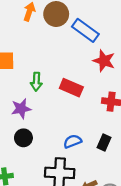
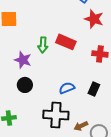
green arrow: (36, 82) -> (43, 45), moved
purple star: (21, 109) -> (23, 60), turned 30

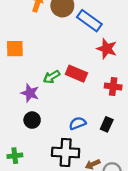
green arrow: (43, 45) -> (52, 77), turned 56

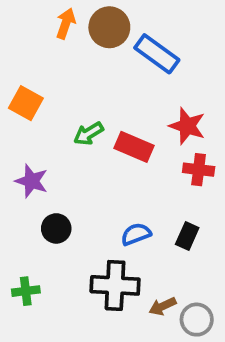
orange square: (15, 49) -> (26, 103), turned 30
red star: (107, 49) -> (187, 126), moved
green arrow: (52, 77) -> (88, 134), moved
purple star: (30, 93) -> (32, 181), moved

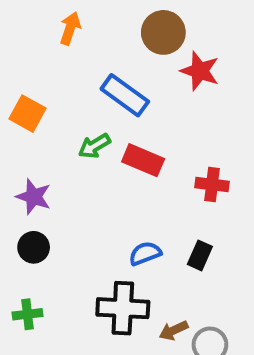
brown circle: (109, 27) -> (163, 32), moved
blue rectangle: (157, 54) -> (125, 95), moved
red star: (187, 126) -> (200, 71), moved
black circle: (56, 228) -> (34, 247), moved

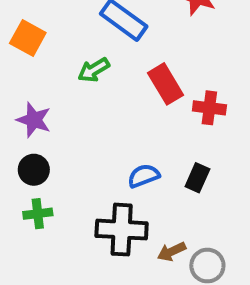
red rectangle: (143, 160) -> (166, 84), moved, turned 36
green cross: (27, 314) -> (38, 214), moved

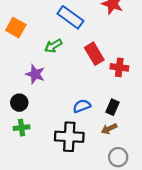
purple star: (34, 120) -> (35, 74), moved
brown arrow: (172, 252) -> (109, 129), moved

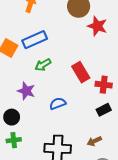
blue rectangle: (70, 17) -> (35, 40), moved, turned -60
blue semicircle: (82, 106) -> (58, 103), moved
black rectangle: (112, 107) -> (104, 110), moved, turned 40

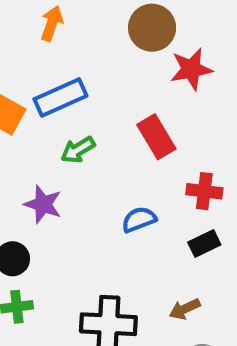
red star: (97, 26) -> (191, 69), turned -30
red rectangle: (81, 72) -> (156, 137), moved
blue semicircle: (58, 103) -> (139, 220), moved

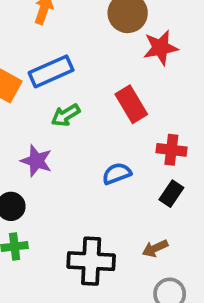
black rectangle: (204, 244) -> (171, 194), turned -30

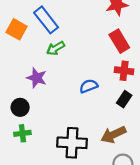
blue rectangle: (51, 71) -> (46, 20), turned 76
red rectangle: (131, 104) -> (119, 41), moved
brown arrow: (155, 248) -> (113, 135), size x1.5

